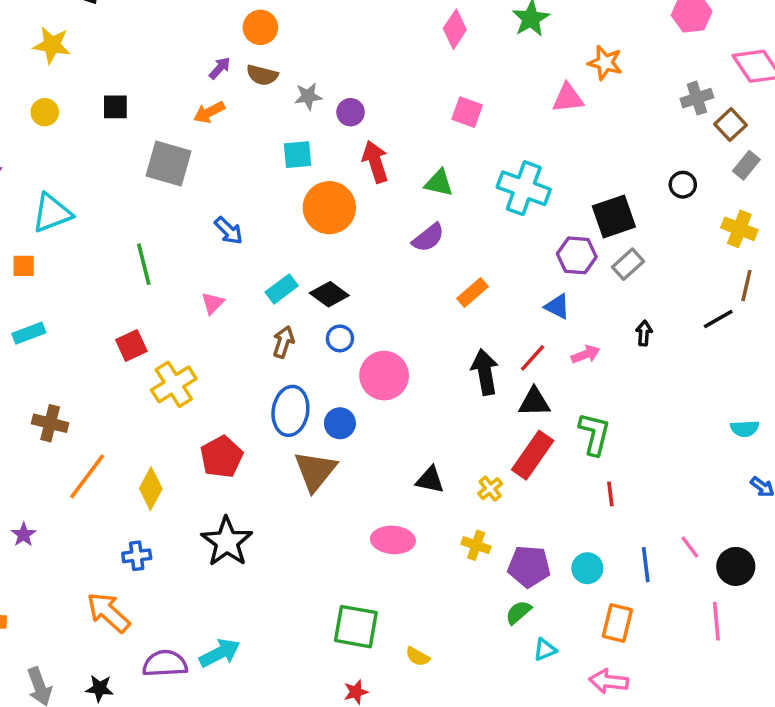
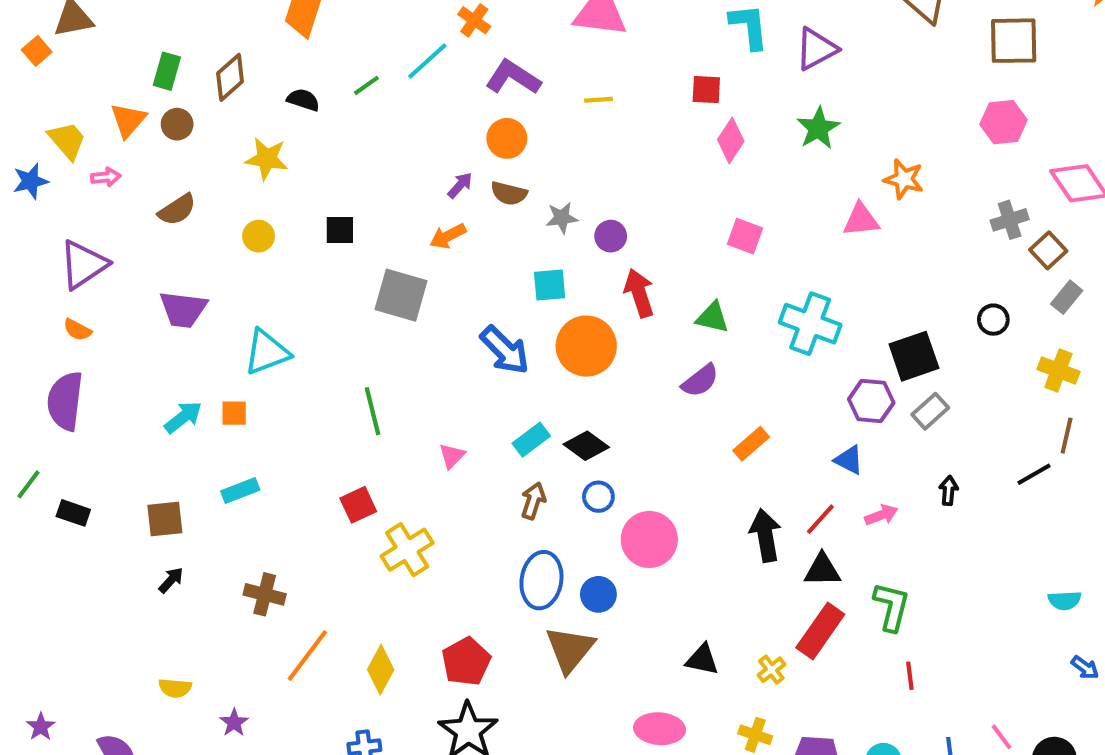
blue arrow: (229, 231) -> (505, 350), moved, size x1.5
red pentagon: (222, 457) -> (466, 662), moved

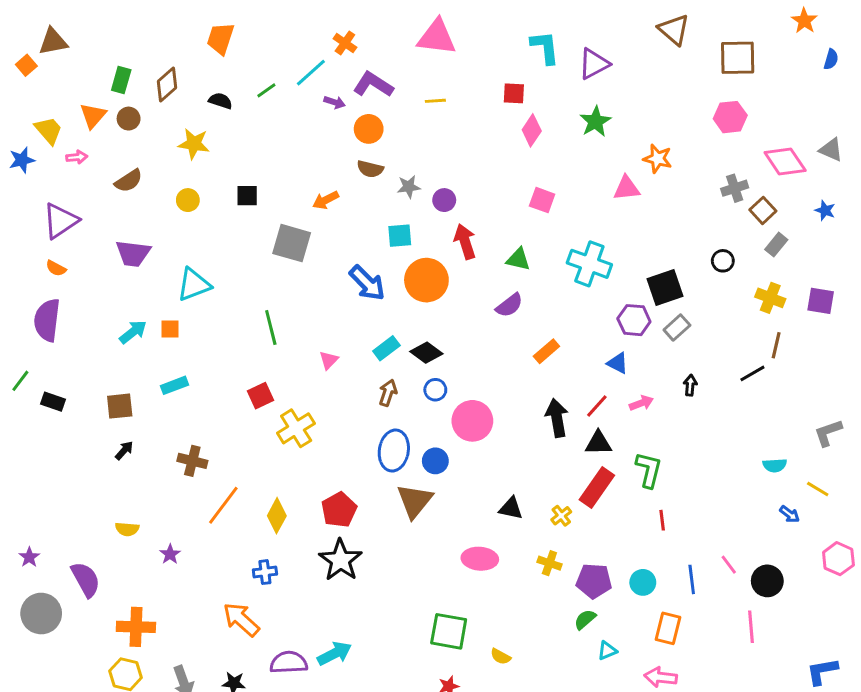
purple arrow: (460, 185) -> (335, 102), moved, turned 66

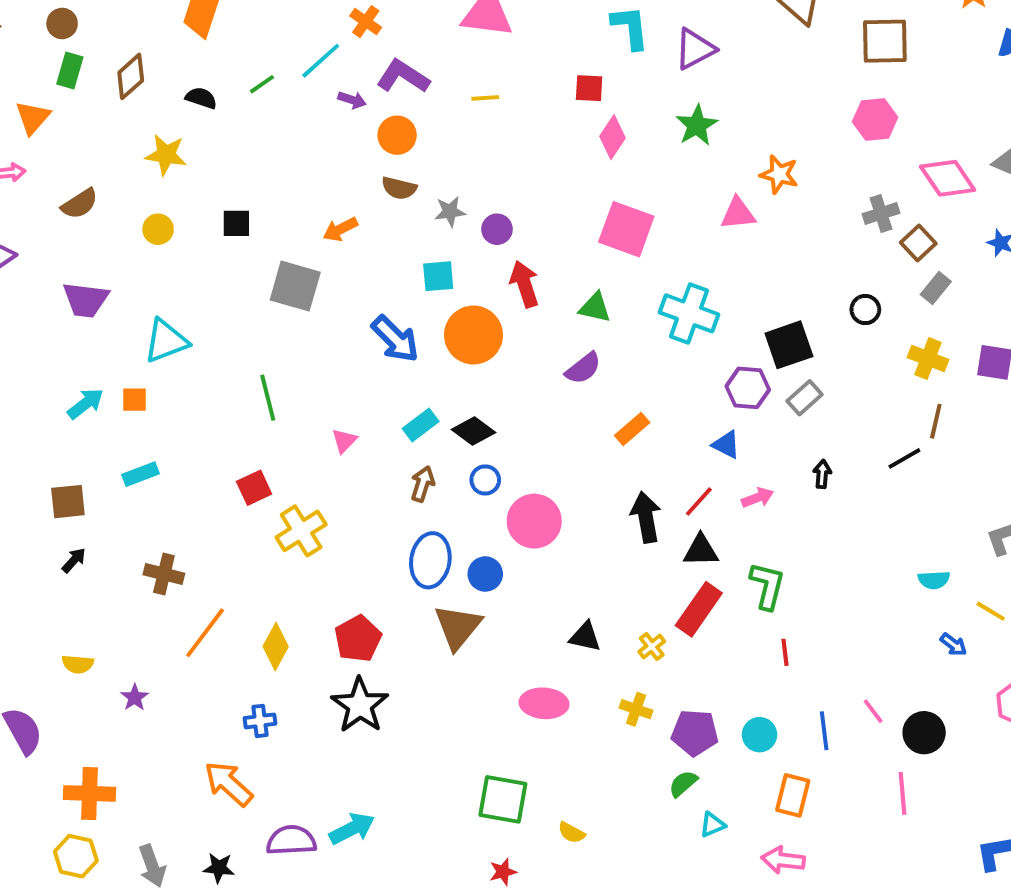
brown circle: (129, 119) -> (62, 23), moved
pink square: (542, 200) -> (626, 229), size x1.6

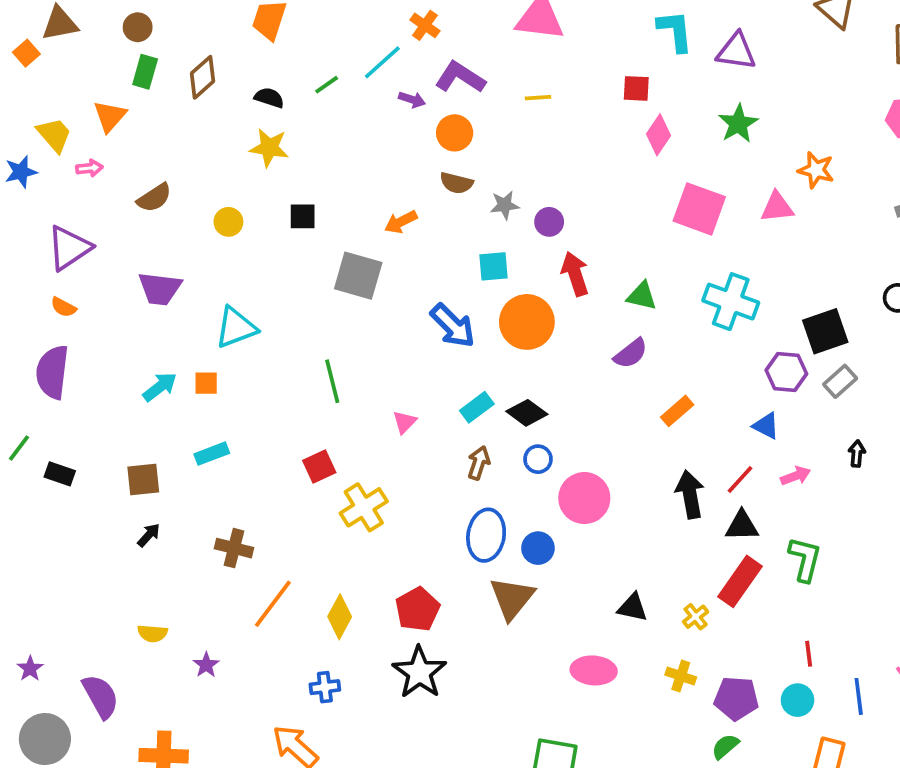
purple triangle: (695, 49) -> (736, 51), turned 36
yellow star: (166, 155) -> (269, 148), moved
pink square: (626, 229) -> (699, 209), moved
red line: (785, 652) -> (809, 654), moved

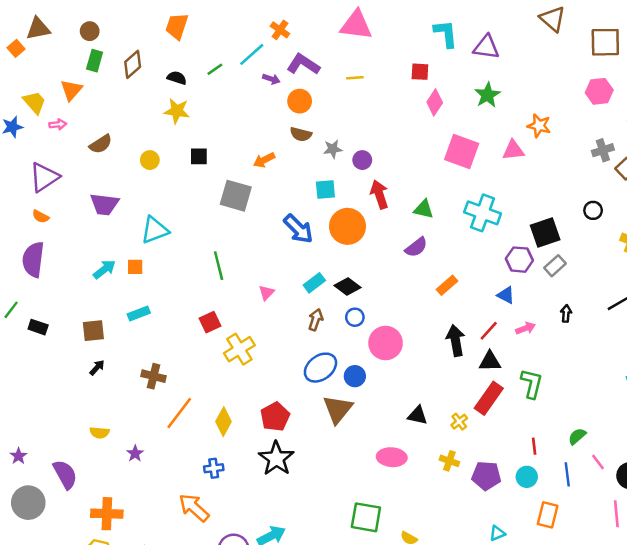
blue ellipse: (486, 535) -> (320, 368), turned 44
green semicircle: (725, 746) -> (577, 436), moved

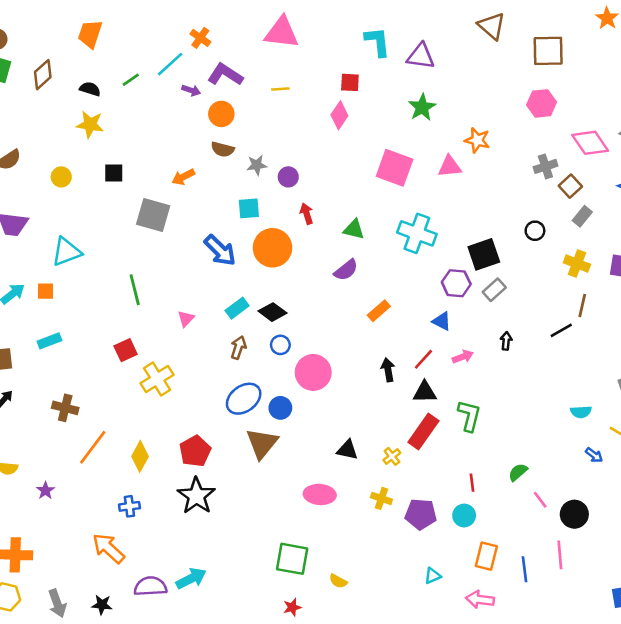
pink diamond: (435, 102) -> (339, 115), moved
red arrow: (379, 194) -> (307, 214), size x0.7
black arrow: (456, 341) -> (388, 370), size x0.7
blue line: (567, 474) -> (524, 569), moved

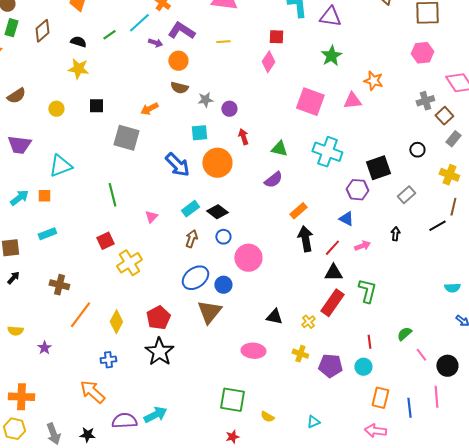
gray rectangle: (494, 290) -> (406, 195), moved
black arrow: (388, 370) -> (305, 239), moved, size x1.4
cyan triangle: (433, 576) -> (313, 422), moved

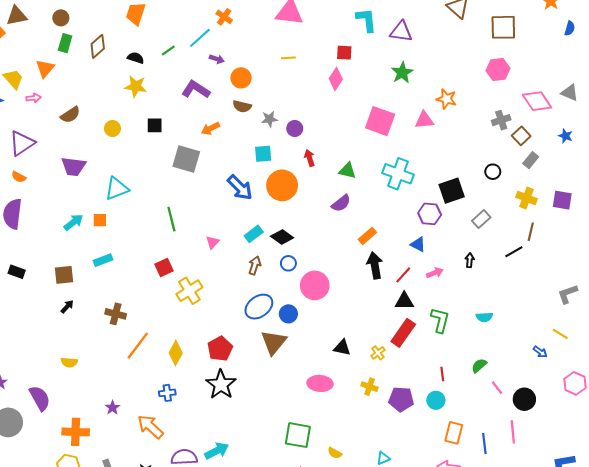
purple L-shape: (181, 31) -> (196, 90), moved
cyan semicircle: (452, 288) -> (484, 317), moved
purple star: (44, 348) -> (112, 408), moved

